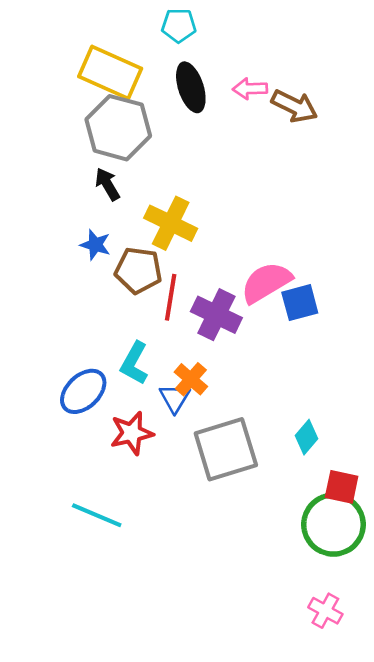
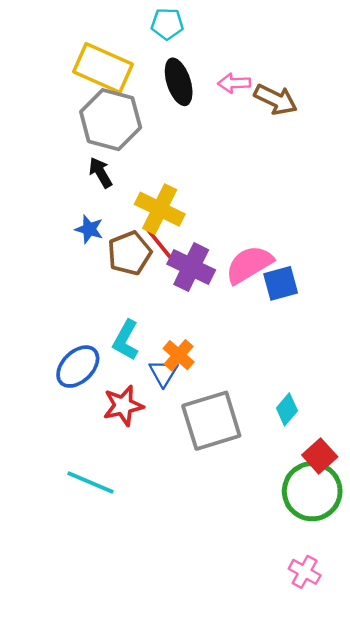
brown pentagon: (138, 270) -> (129, 253), turned -30
red line: (171, 297) -> (160, 244), moved, turned -48
purple cross: (216, 315) -> (191, 267), moved
red square: (342, 487) -> (320, 456), turned 36

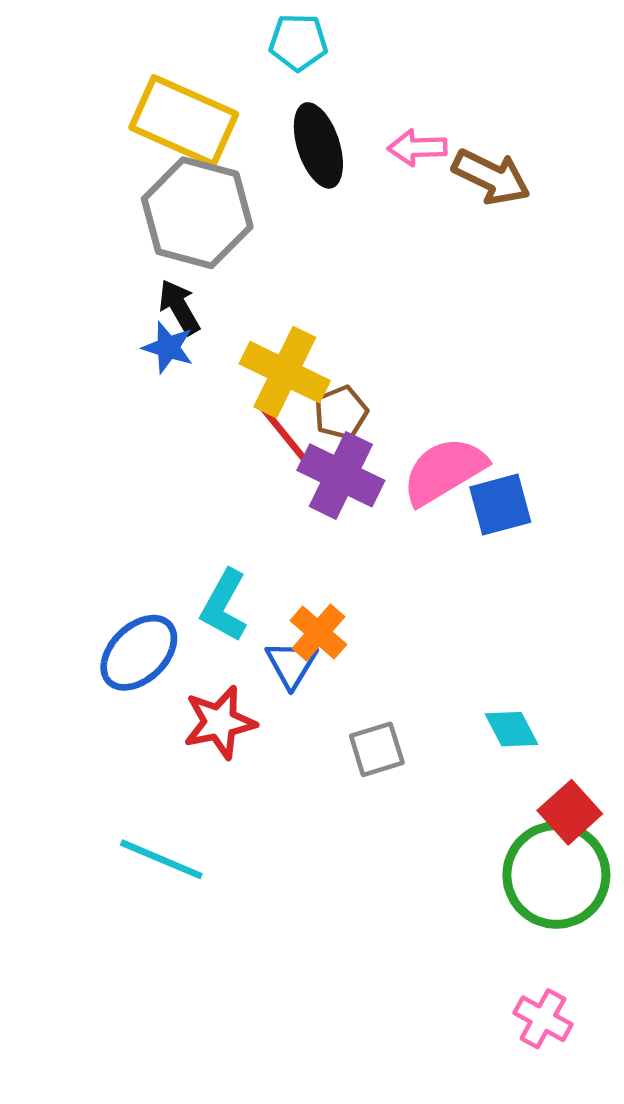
blue star: (89, 229) -> (168, 347), moved
brown pentagon: (129, 253) -> (341, 413), moved, size x0.7
cyan diamond: (287, 409) -> (511, 729), turned -68
gray square: (211, 421) -> (377, 749), size x0.5

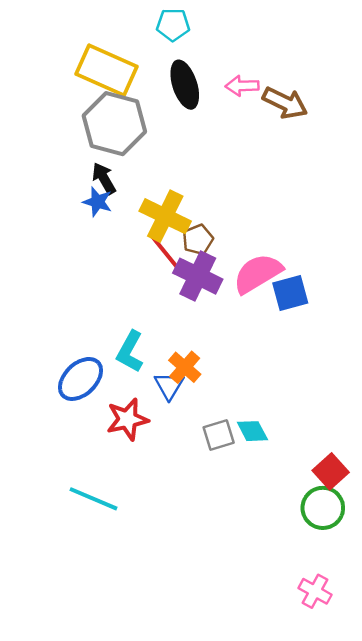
cyan diamond: (511, 729) -> (252, 431), moved
green circle: (556, 875) -> (323, 508), size x0.7

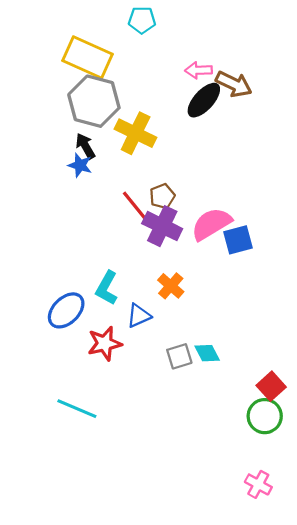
black ellipse: (185, 85) -> (204, 100), moved, turned 60
yellow cross: (165, 216) -> (136, 133), moved
orange cross: (185, 367) -> (171, 286), moved
blue triangle: (169, 385) -> (139, 316), turned 35

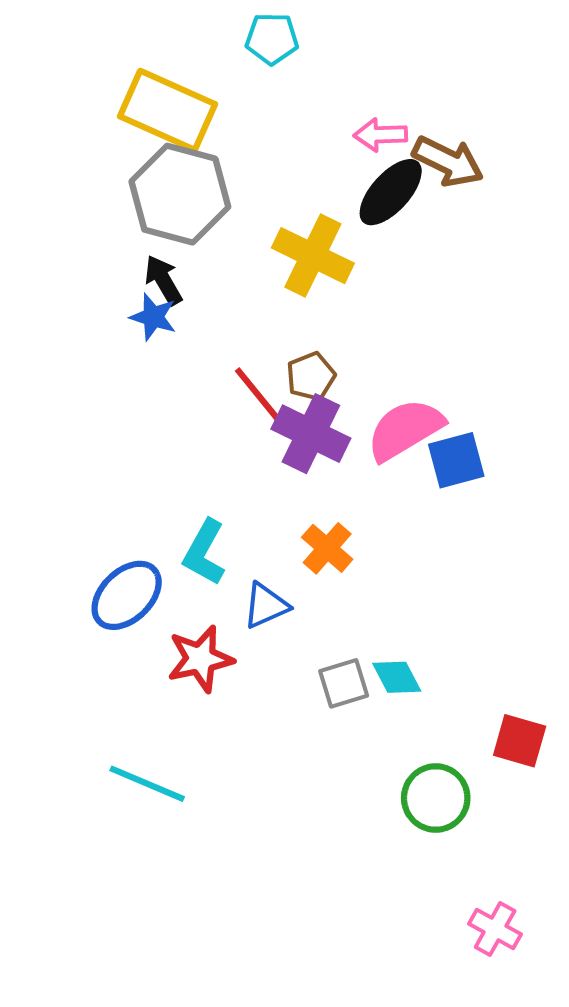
yellow cross: (136, 133) -> (313, 256), moved
red square: (271, 386) -> (520, 741), turned -32
green circle: (265, 416) -> (436, 798), moved

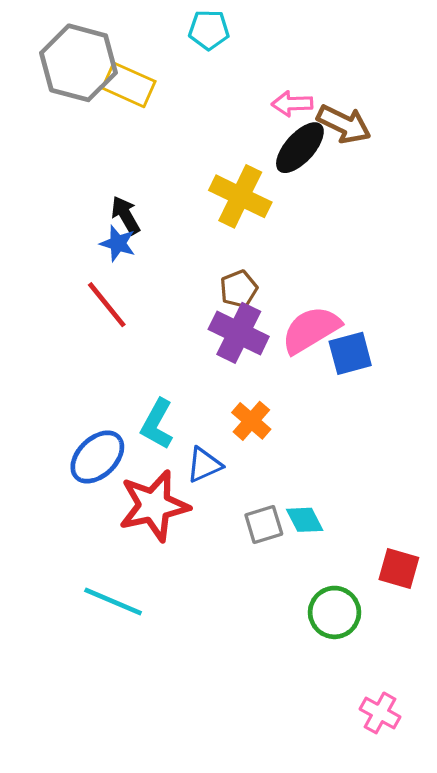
yellow rectangle: (168, 110) -> (129, 85), size x0.7
gray hexagon: (180, 194) -> (79, 63), moved
red line: (260, 397) -> (107, 305), moved
red star: (200, 659) -> (154, 506), size x1.4

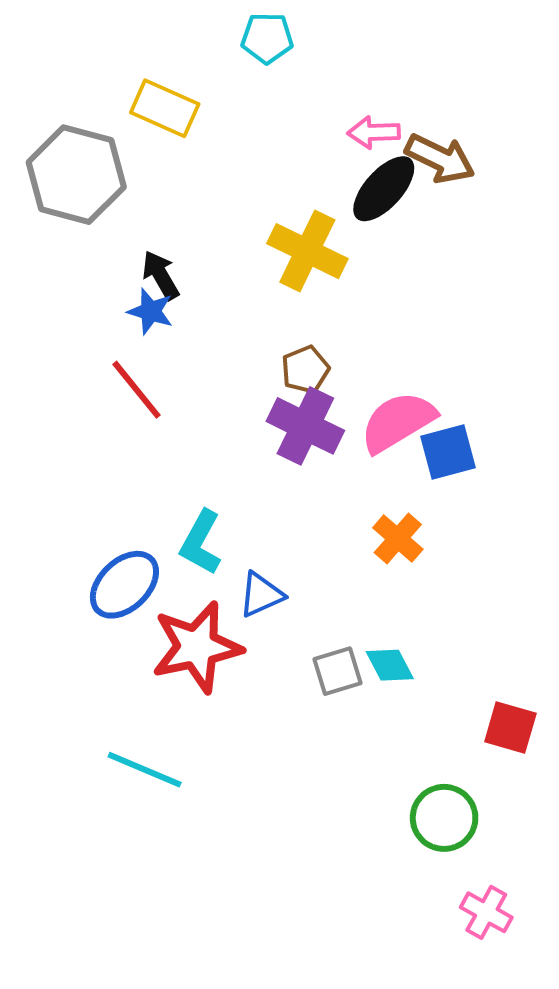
gray hexagon: (79, 63) -> (76, 175), moved
orange cross: (251, 421) -> (398, 538), moved
green circle: (334, 612) -> (444, 818), moved

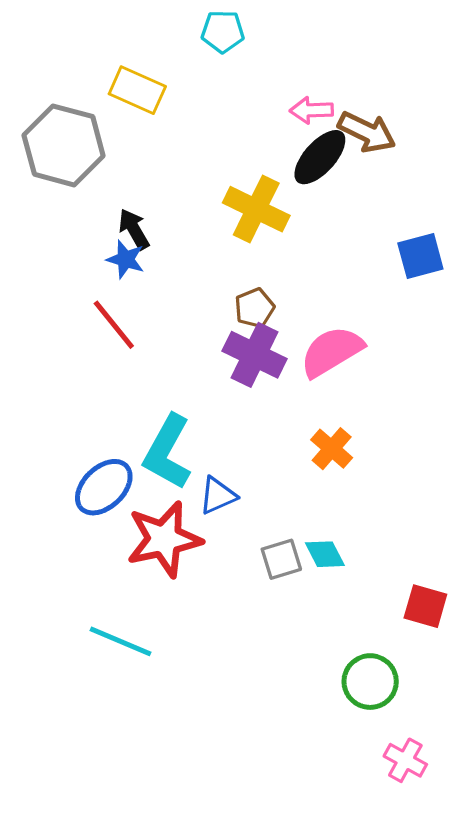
blue square: (448, 452) -> (420, 256), moved
cyan L-shape: (201, 543) -> (167, 452), size x1.4

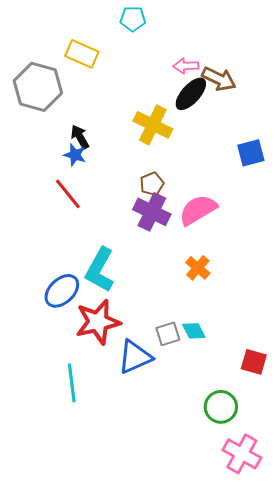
blue triangle: (218, 496) -> (135, 357), moved, size x1.5
cyan line: (121, 641) -> (72, 383), turned 60
pink cross: (405, 760) -> (242, 454), size x1.5

